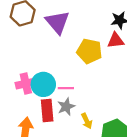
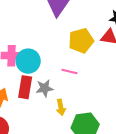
yellow pentagon: (89, 51) -> (81, 41), turned 30
pink line: (66, 88) -> (69, 72), moved

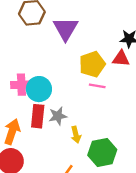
pink line: (69, 72) -> (97, 86), moved

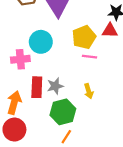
cyan circle: (39, 89) -> (41, 42), moved
yellow arrow: (76, 135) -> (89, 91), moved
green hexagon: (102, 152) -> (63, 112), moved

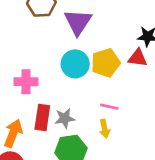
cyan circle: (41, 42) -> (75, 64), moved
pink line: (89, 57) -> (109, 107), moved

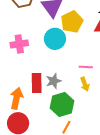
yellow pentagon: (106, 63) -> (72, 22), moved
pink cross: (26, 82) -> (19, 44), moved

